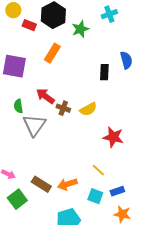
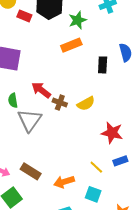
orange rectangle: (52, 53) -> (71, 45), moved, turned 36
brown rectangle: (41, 184) -> (31, 171), moved
blue rectangle: (117, 191) -> (120, 161), moved

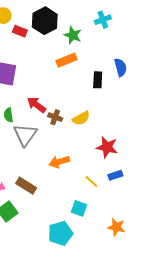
green star: (78, 20) -> (73, 35), turned -30
orange arrow: (64, 182) -> (59, 162), moved
cyan square: (93, 194) -> (79, 208), moved

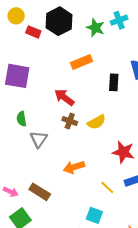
green star: (73, 35) -> (95, 28), moved
red arrow: (36, 105) -> (64, 97), moved
gray triangle: (25, 135) -> (39, 139), size x0.7

